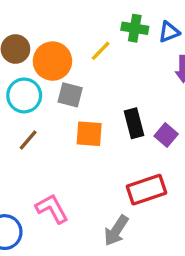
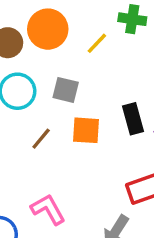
orange circle: (52, 61) -> (48, 29), moved
brown line: (28, 140) -> (41, 139), moved

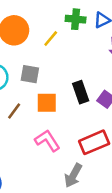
pink L-shape: (48, 209) -> (47, 141), moved

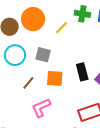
pink L-shape: (47, 141) -> (41, 108), moved, turned -85

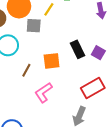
gray square: (43, 55) -> (34, 26), moved

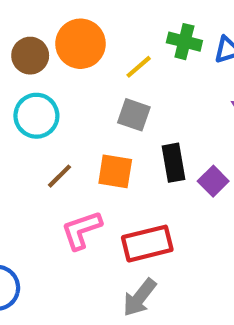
gray square: (34, 26) -> (134, 115), moved
red rectangle: (93, 88) -> (147, 244), moved

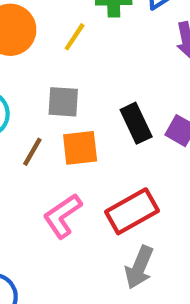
gray square: (134, 115) -> (63, 102), moved
brown line: (60, 176) -> (32, 152), moved

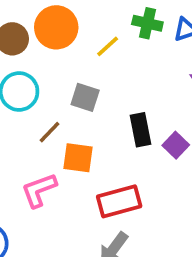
orange square: (80, 148) -> (78, 158), moved
pink L-shape: (62, 216) -> (39, 190), moved

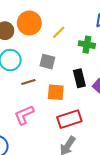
green cross: (147, 23) -> (87, 45), moved
brown line: (49, 132) -> (28, 82), turned 32
orange square: (78, 158) -> (56, 92), moved

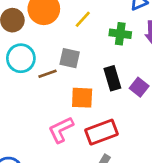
brown line: (28, 82) -> (48, 74), moved
pink L-shape: (24, 115) -> (61, 130), moved

